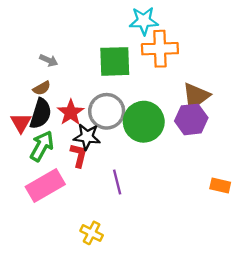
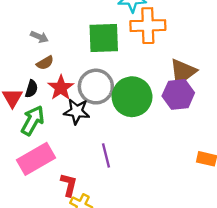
brown semicircle: (42, 88) -> (45, 63), moved
black semicircle: (41, 114) -> (31, 89), size x0.6
red L-shape: (79, 155) -> (69, 185), moved

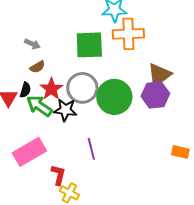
green arrow: (33, 120) -> (39, 106), moved, turned -84

